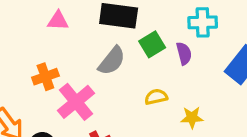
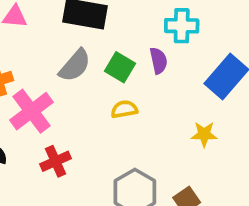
green square: (152, 44) -> (120, 67), moved, turned -30
yellow star: (192, 118) -> (204, 134), moved

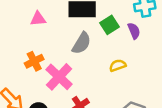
green square: (120, 67) -> (110, 25), moved, turned 36

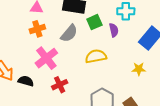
orange cross: (34, 61) -> (37, 29), moved
yellow semicircle: (118, 65) -> (96, 56), size x1.5

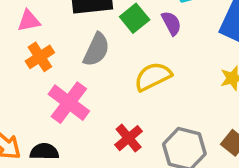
red cross: (60, 85) -> (129, 138), moved

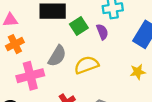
gray semicircle: (96, 50) -> (57, 56), moved
pink cross: (69, 103) -> (30, 76), turned 32

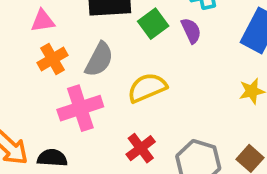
gray semicircle: (57, 56) -> (99, 59), moved
yellow semicircle: (86, 65) -> (147, 88), moved

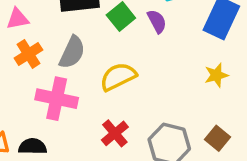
pink cross: (80, 108) -> (57, 99), turned 33

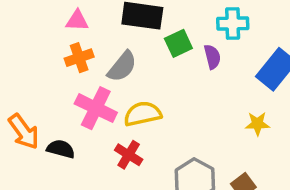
yellow semicircle: (118, 77) -> (143, 114), moved
red cross: (115, 133) -> (129, 155), moved, turned -32

